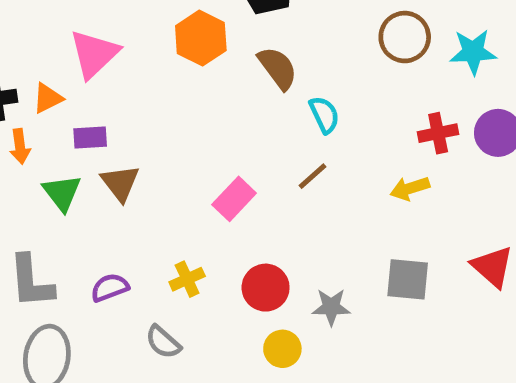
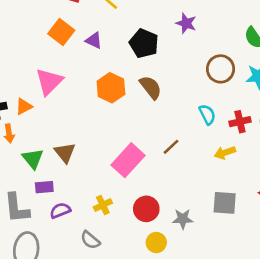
orange hexagon: (201, 38) -> (111, 88), moved
cyan semicircle: (324, 115) -> (207, 114), moved
purple rectangle: (90, 137) -> (44, 187), moved
pink rectangle: (234, 199) -> (128, 160), size x1.4

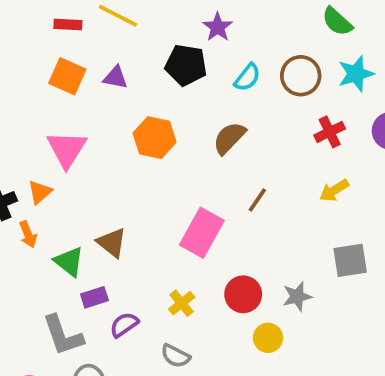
purple star: (186, 23) -> (218, 27), moved, turned 30
brown semicircle: (151, 87) -> (229, 138), moved, turned -85
cyan semicircle: (207, 114) -> (247, 77), moved, turned 78
red cross: (240, 122) -> (330, 132), moved

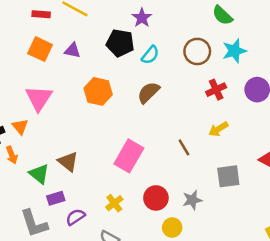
cyan semicircle: (247, 77) -> (150, 55), moved
orange triangle: (40, 192) -> (20, 127), turned -30
brown line: (257, 200) -> (184, 147), moved, turned -66

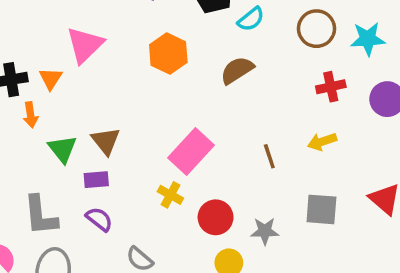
purple rectangle: (56, 198) -> (96, 180), moved
yellow cross: (114, 203) -> (170, 195), moved, turned -36
purple semicircle: (75, 217) -> (99, 219), turned 60

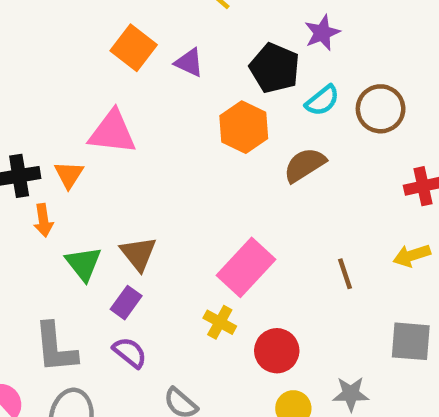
brown circle: (316, 29) -> (381, 109), moved
pink triangle: (85, 45) -> (112, 132), turned 51
orange hexagon: (168, 54) -> (244, 127), moved
purple rectangle: (96, 180) -> (126, 303), turned -50
gray star: (265, 231) -> (351, 394), moved

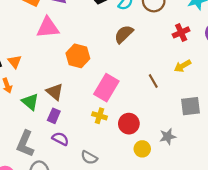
orange hexagon: (244, 127) -> (78, 56), moved
pink triangle: (112, 132) -> (48, 28), moved
gray L-shape: (55, 348) -> (25, 144), turned 40

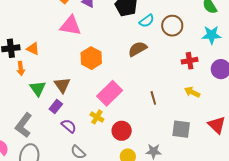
orange triangle: (15, 62) -> (33, 49), turned -40
yellow arrow: (183, 66) -> (192, 92), moved, turned 42
purple semicircle: (60, 139) -> (69, 126), moved

